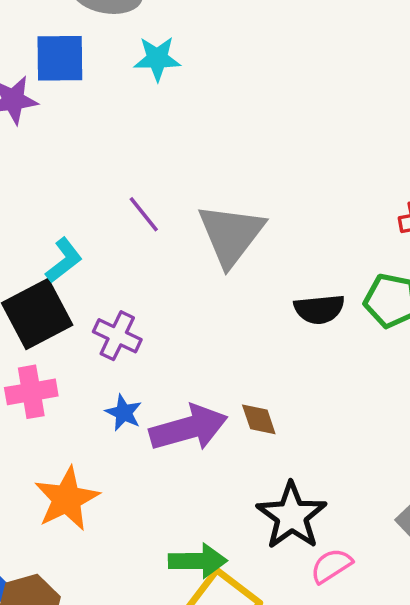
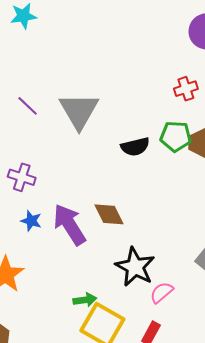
brown diamond: (259, 419) -> (109, 214), size x1.4
purple arrow: (189, 428) -> (70, 225), turned -99
green arrow: (198, 561) -> (85, 300), size x0.7

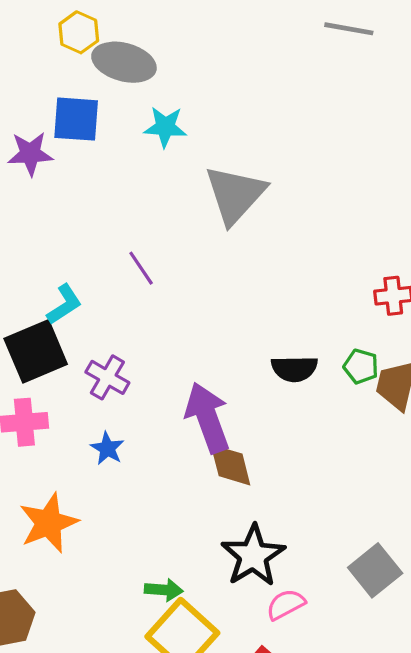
gray triangle: (79, 111) -> (235, 195), moved
green pentagon: (176, 136) -> (361, 366), size x0.7
purple arrow: (70, 225) -> (207, 418), moved

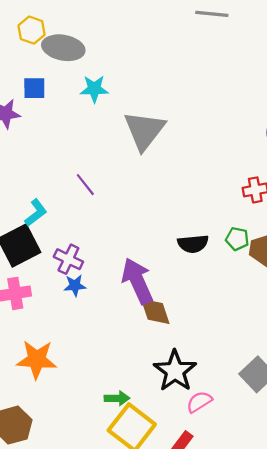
blue square: (76, 119) -> (34, 88), size x0.7
blue star: (107, 448) -> (75, 285), moved, turned -30
orange star: (49, 523) -> (37, 359), turned 30

